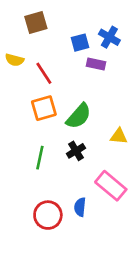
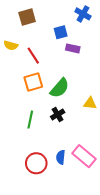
blue cross: (109, 37) -> (83, 14), moved
pink rectangle: (111, 186) -> (84, 156), moved

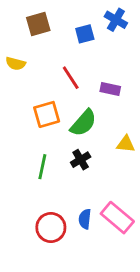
blue square: (61, 32) -> (85, 34), moved
purple rectangle: (73, 48) -> (110, 89), moved
red line: (33, 56) -> (71, 78), moved

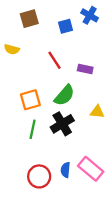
orange square: (47, 114) -> (30, 100), moved
black cross: (81, 160) -> (62, 124), size x1.5

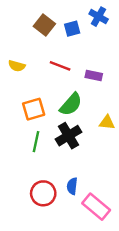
brown square: (29, 19) -> (44, 25), moved, turned -36
yellow semicircle: (12, 49) -> (17, 66), moved
red line: (55, 60) -> (60, 66), turned -36
pink rectangle: (91, 169) -> (96, 207), moved

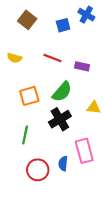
brown square: (44, 25) -> (27, 20), moved
green line: (36, 142) -> (25, 135), moved
pink rectangle: (96, 207) -> (84, 151), moved, turned 35

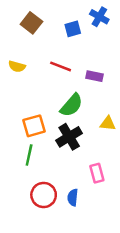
orange square: (29, 96) -> (34, 126), moved
pink rectangle: (84, 151) -> (97, 173), size x0.7
blue semicircle: (63, 164) -> (73, 197), moved

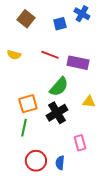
purple rectangle: (95, 76) -> (78, 63), size x1.5

